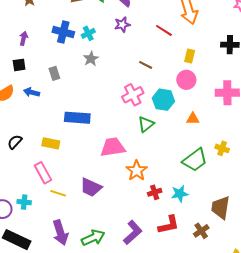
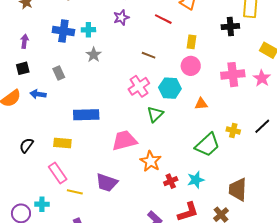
cyan cross: (88, 33) -> (88, 30), turned 32

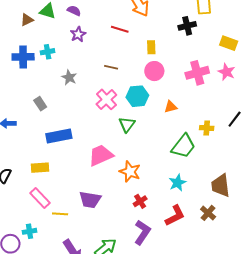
gray star: (94, 55) -> (69, 77), moved
gray rectangle: (59, 73) -> (40, 104), moved
red cross: (171, 181) -> (140, 201), moved

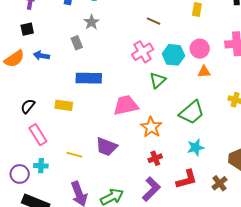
pink circle: (154, 71) -> (200, 49), moved
gray star: (69, 77) -> (91, 22), moved
green trapezoid: (183, 146) -> (192, 112), moved
pink rectangle: (40, 198) -> (38, 135), moved

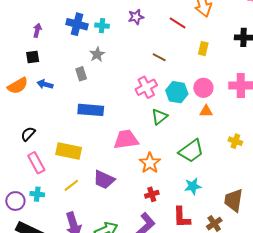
yellow rectangle: (64, 105) -> (69, 151), moved, size x1.4
yellow line: (74, 155) -> (71, 185), turned -56
red L-shape: (187, 179) -> (182, 217), turned 100

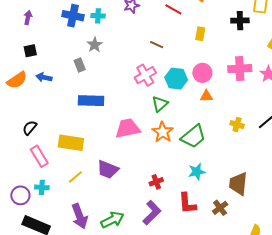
purple arrow: (37, 30) -> (28, 18), moved
orange star: (150, 163) -> (163, 132), moved

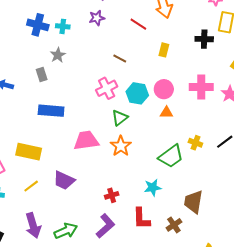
green trapezoid: (193, 136) -> (171, 156), moved

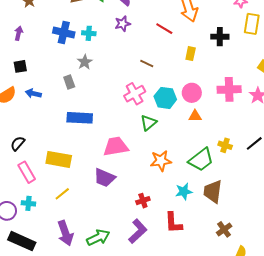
black cross: (204, 39) -> (220, 37), moved
orange star: (121, 146) -> (161, 161), moved, turned 30
purple trapezoid: (64, 180) -> (104, 178), moved
brown trapezoid: (193, 202) -> (213, 192), moved
brown cross: (174, 225) -> (224, 229), moved

